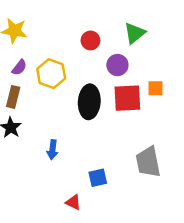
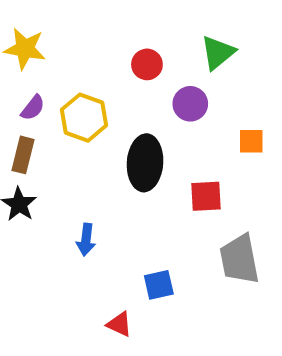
red square: (127, 98) -> (206, 196), moved, size x0.7

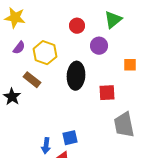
brown rectangle: (23, 155) -> (32, 80), moved, turned -66
blue arrow: (86, 240) -> (46, 146), moved
blue square: (159, 285) -> (70, 138), moved

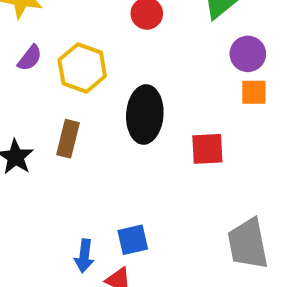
purple circle: (99, 46) -> (248, 54), moved
brown rectangle: (32, 80) -> (68, 139), moved, turned 66
gray trapezoid: (124, 125) -> (248, 244), moved

